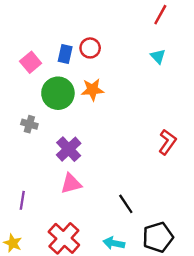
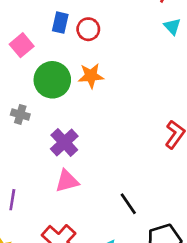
blue rectangle: (65, 54) -> (60, 23), moved
cyan triangle: (158, 56) -> (172, 27), moved

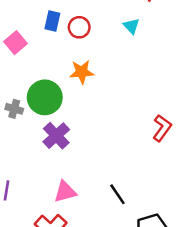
cyan triangle: (172, 27) -> (131, 26), moved
green circle: (52, 80) -> (45, 97), moved
pink triangle: (67, 181) -> (65, 192), moved

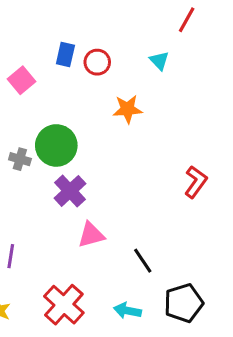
orange star: (82, 72) -> (128, 109), moved
pink triangle: (65, 192) -> (91, 235), moved

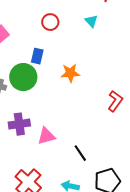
blue rectangle: (65, 55) -> (37, 56), moved
orange star: (128, 109) -> (70, 73), moved
purple cross: (70, 191) -> (19, 124), moved, turned 35

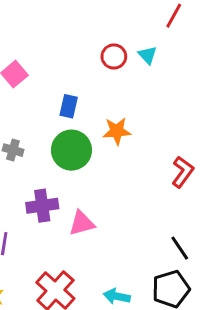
red circle: (50, 22) -> (114, 56), moved
green circle: (23, 77) -> (71, 150), moved
black line: (80, 153) -> (180, 248), moved

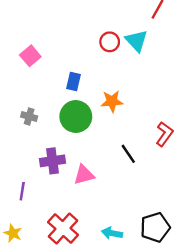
cyan triangle: (148, 55) -> (136, 41), size x1.5
black line: (180, 248) -> (128, 154), moved

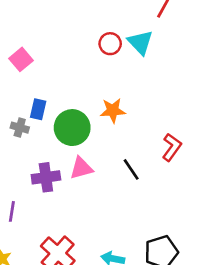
blue rectangle: (73, 82) -> (38, 109), moved
pink triangle: (84, 175) -> (81, 168), moved

